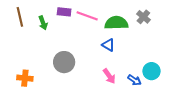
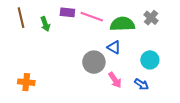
gray circle: (64, 62) -> (94, 62), moved
cyan circle: (151, 71) -> (150, 60), moved

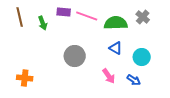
blue triangle: (114, 47) -> (116, 48), moved
gray circle: (94, 62) -> (75, 56), moved

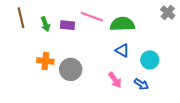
purple rectangle: (64, 12) -> (68, 25), moved
gray cross: (143, 17) -> (168, 12), moved
gray circle: (75, 56) -> (71, 69), moved
orange cross: (25, 78) -> (45, 61), moved

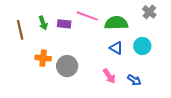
gray cross: (168, 12) -> (149, 12), moved
brown line: (21, 18) -> (20, 30), moved
cyan circle: (150, 60) -> (142, 46), moved

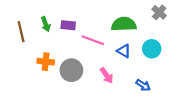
pink line: (87, 16) -> (93, 40), moved
pink arrow: (109, 76) -> (107, 76), moved

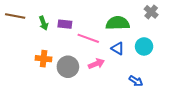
brown line: (21, 32) -> (15, 16), moved, turned -66
pink arrow: (107, 76) -> (96, 64), moved, turned -77

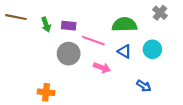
orange cross: (44, 59) -> (46, 92), moved
pink arrow: (96, 64) -> (102, 68), turned 42
gray circle: (68, 67) -> (69, 54), moved

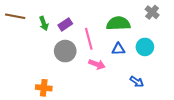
purple rectangle: (69, 26) -> (65, 24), turned -40
pink line: (93, 41) -> (89, 39), turned 55
blue triangle: (124, 51) -> (118, 49), turned -32

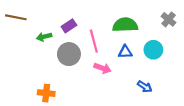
gray cross: (152, 12) -> (169, 19), moved
green arrow: (44, 23) -> (44, 37), moved, turned 96

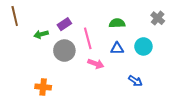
brown line: (16, 17) -> (15, 16), turned 66
green semicircle: (125, 25) -> (117, 23), size x0.7

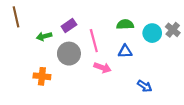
gray cross: (158, 18) -> (173, 30), moved
cyan circle: (143, 46) -> (152, 33), moved
orange cross: (43, 87) -> (42, 76), moved

